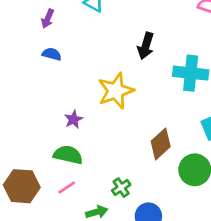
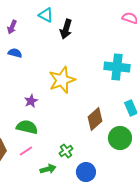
black arrow: (146, 46) -> (66, 29), moved

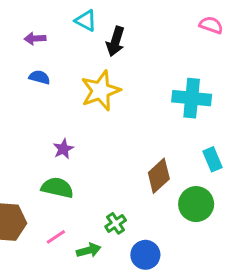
purple arrow: (12, 27) -> (35, 38), turned 64
yellow star: (62, 80) -> (101, 91), moved
pink line: (26, 151) -> (56, 237), moved

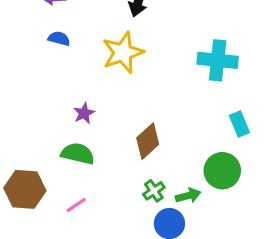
brown diamond: (159, 176) -> (148, 141), moved
green cross: (116, 223) -> (154, 191), moved
green arrow: (89, 250) -> (188, 196), moved

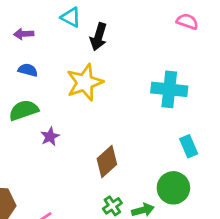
green semicircle: (78, 154) -> (24, 110), moved, turned -32

